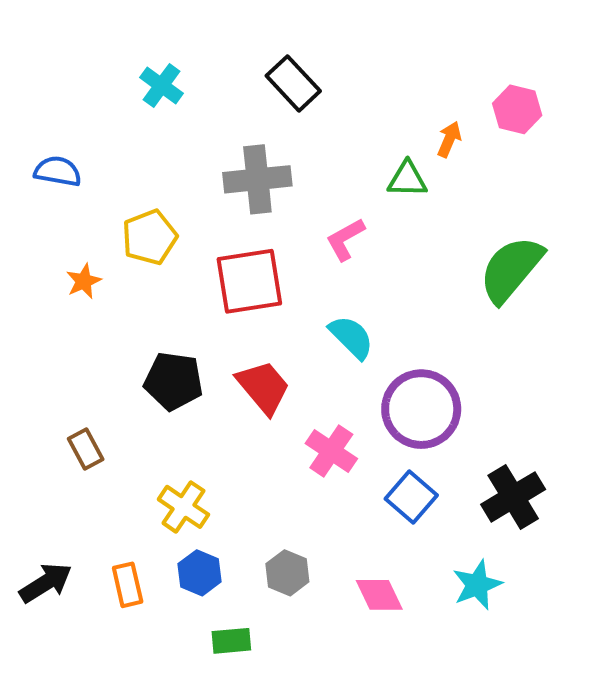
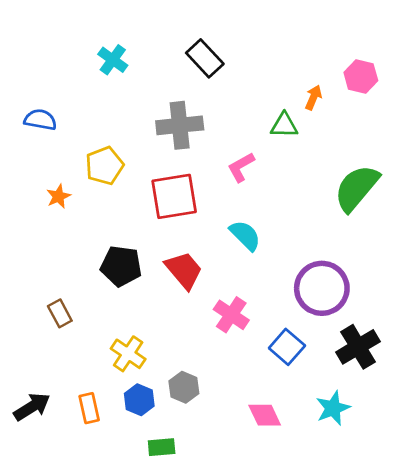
purple circle: (421, 409) -> (322, 288), moved
gray hexagon: (287, 573) -> (184, 387), moved

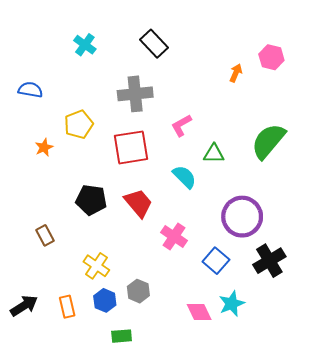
green triangle: (284, 125) -> (214, 154), moved
cyan star: (333, 408) -> (232, 304), moved

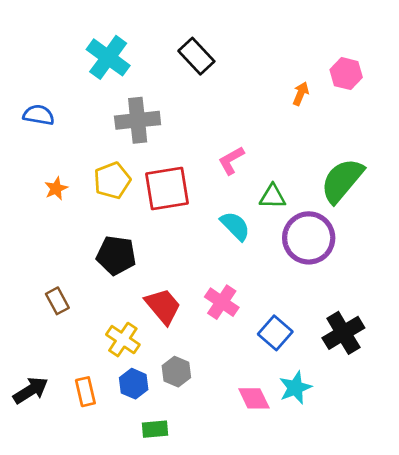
cyan cross: (85, 45) -> (108, 57), size x1.5
gray cross: (135, 94) -> (138, 120), moved
yellow pentagon: (79, 124) -> (112, 180), moved
red trapezoid: (138, 203) -> (163, 306), moved
purple circle: (242, 217) -> (309, 238), moved

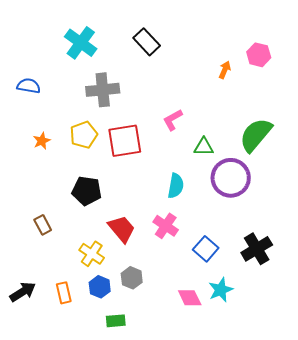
cyan semicircle: (235, 226) -> (176, 186), moved, turned 55

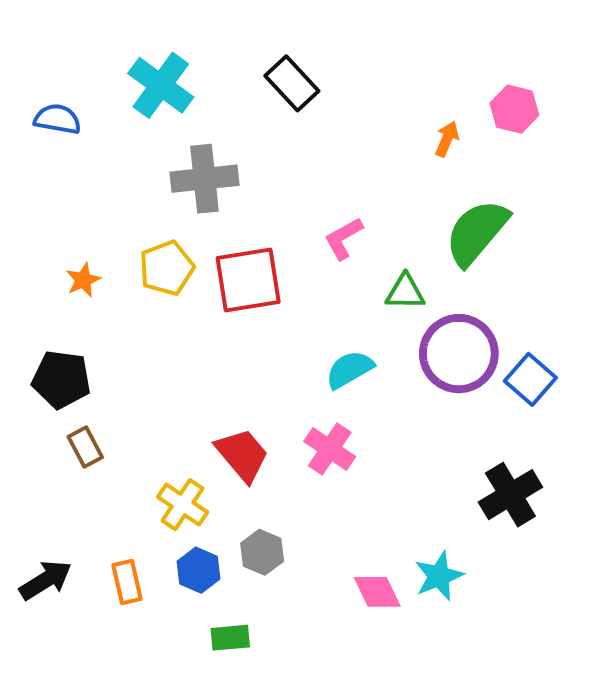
blue semicircle: (29, 86) -> (57, 119), moved
green semicircle: (256, 135) -> (477, 232), moved
cyan semicircle: (176, 186) -> (350, 369), turned -130
black pentagon: (87, 191) -> (61, 379), moved
blue square: (206, 249) -> (530, 379), moved

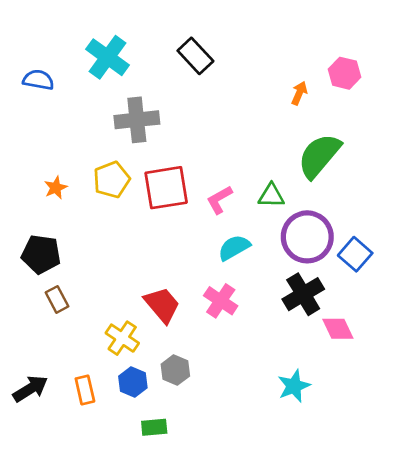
pink L-shape: (344, 238) -> (219, 200), moved
black cross: (510, 495) -> (303, 294), moved
pink diamond: (377, 592) -> (338, 329), moved

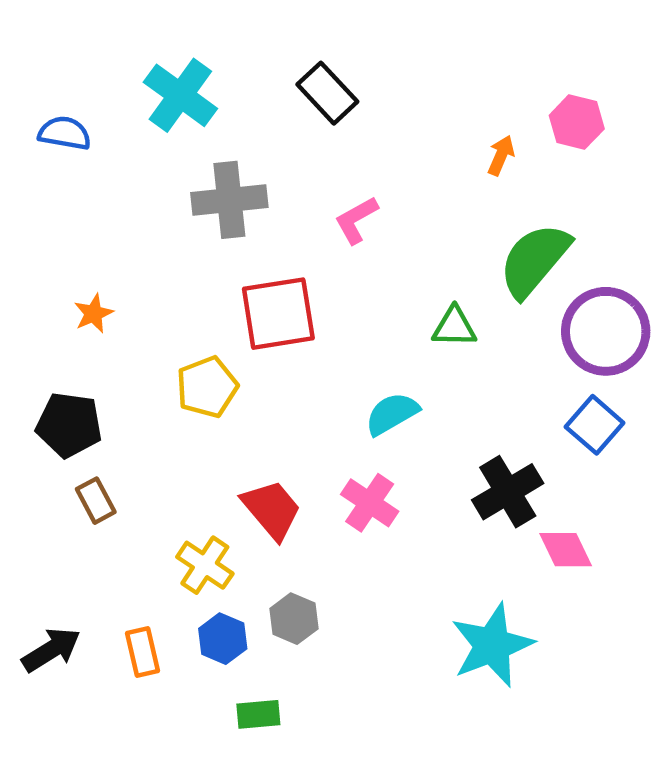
yellow pentagon: (112, 180) -> (207, 387), moved
pink L-shape: (219, 200) -> (356, 220), moved
purple circle: (307, 237) -> (606, 331), moved
cyan star: (294, 386) -> (492, 645), size x1.5

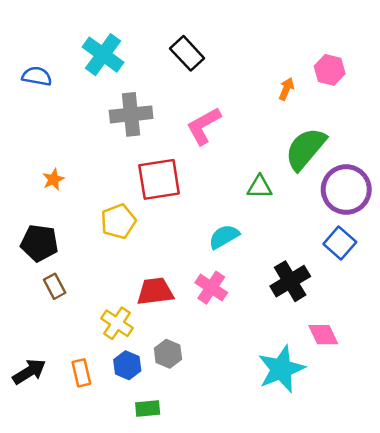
pink L-shape: (356, 220) -> (204, 126), size x1.4
red trapezoid: (272, 509) -> (155, 291), turned -57
pink diamond: (566, 550) -> (323, 335), moved

